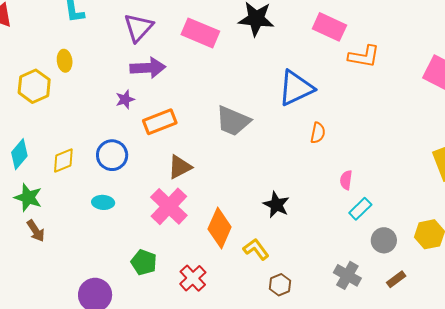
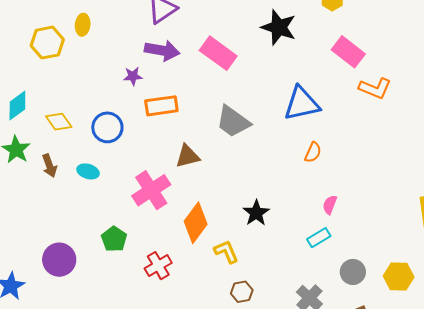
pink rectangle: (200, 33) -> (218, 53), moved
yellow diamond: (63, 160) -> (59, 122), turned 64
brown triangle: (180, 167) -> (188, 156), moved
cyan rectangle: (360, 209) -> (319, 238), moved
brown arrow: (36, 231) -> (49, 166), moved

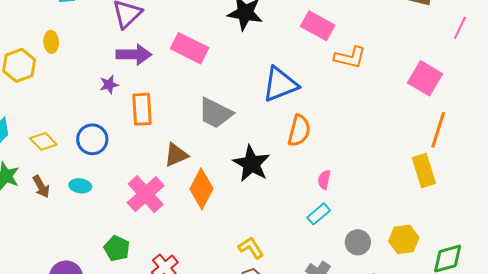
orange rectangle: (161, 106) -> (142, 109), turned -76
orange semicircle: (313, 152) -> (299, 131), size x1.5
black star: (256, 213) -> (251, 164), moved, size x1.4
orange diamond: (196, 223) -> (201, 189), moved
yellow L-shape: (226, 252) -> (251, 248), moved

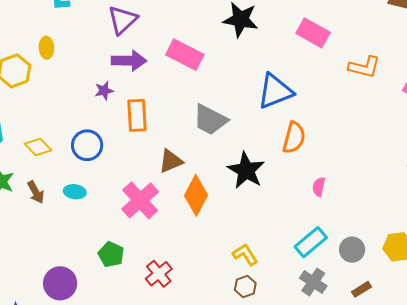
orange L-shape: (350, 57) -> (364, 67), moved
cyan rectangle: (319, 214) -> (311, 242), moved, size x1.4

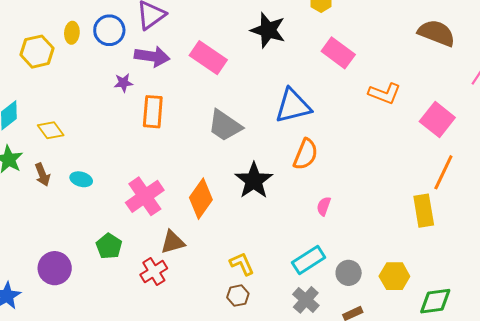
blue circle: (87, 145) -> (109, 30), moved
brown triangle: (171, 161) -> (173, 242), moved

